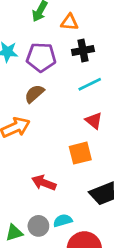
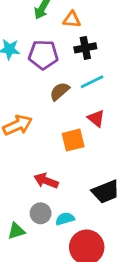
brown semicircle: (34, 94) -> (60, 91), moved
orange square: (80, 153) -> (73, 140), moved
gray circle: (38, 226) -> (41, 213), moved

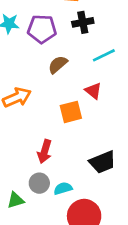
cyan line: (92, 82) -> (104, 55), moved
red arrow: (46, 181) -> (45, 151), turned -95

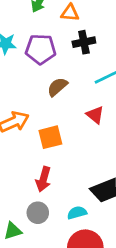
orange square: (71, 112) -> (50, 137), moved
cyan semicircle: (63, 188) -> (77, 213), moved

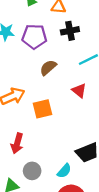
red arrow: (43, 179) -> (17, 143), moved
cyan semicircle: (77, 213) -> (64, 171), turned 147

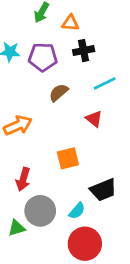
orange square: (42, 109) -> (68, 158), moved
gray circle: (32, 171) -> (40, 211), size x1.5

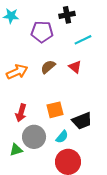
purple pentagon: (43, 57) -> (42, 32), moved
brown semicircle: (59, 93) -> (48, 67), moved
orange square: (68, 158) -> (55, 110), moved

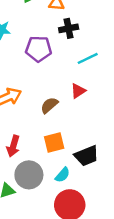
brown semicircle: (48, 67) -> (49, 105), moved
red triangle: (75, 67) -> (78, 91), turned 48

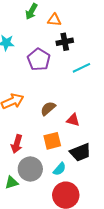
purple pentagon: (38, 49) -> (39, 59), turned 30
red triangle: (78, 91) -> (73, 120), moved, turned 48

